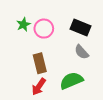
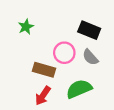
pink circle: (44, 29) -> (64, 53), moved
brown rectangle: (40, 63) -> (44, 70), turned -60

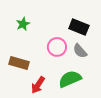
brown rectangle: (44, 70) -> (19, 63), moved

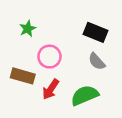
pink circle: (57, 47) -> (49, 57), moved
red arrow: (38, 85) -> (51, 89), moved

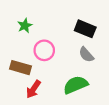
red arrow: (51, 89) -> (33, 89), moved

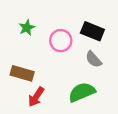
pink circle: (44, 50) -> (61, 41), moved

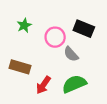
gray semicircle: (94, 59) -> (71, 54), moved
red arrow: (36, 97) -> (43, 85), moved

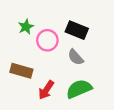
black rectangle: (84, 29) -> (77, 30), moved
pink circle: (55, 37) -> (47, 40), moved

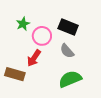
brown rectangle: (21, 71) -> (15, 74), moved
red arrow: (46, 90) -> (34, 58), moved

